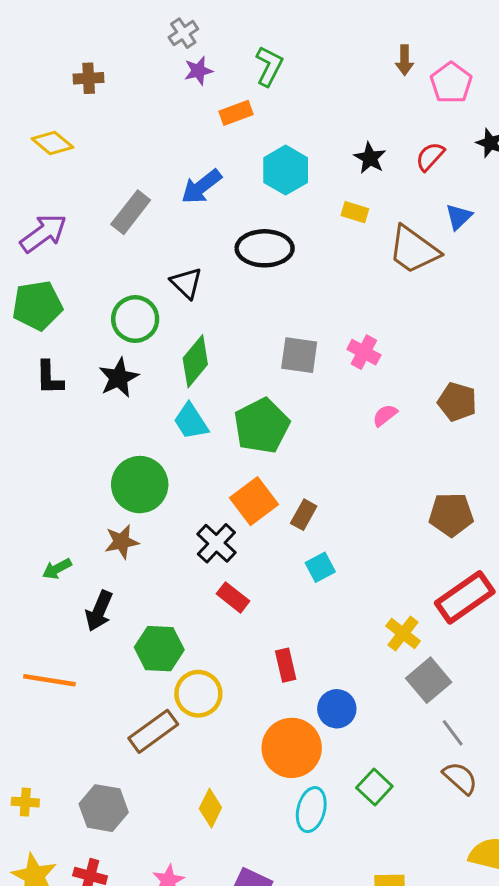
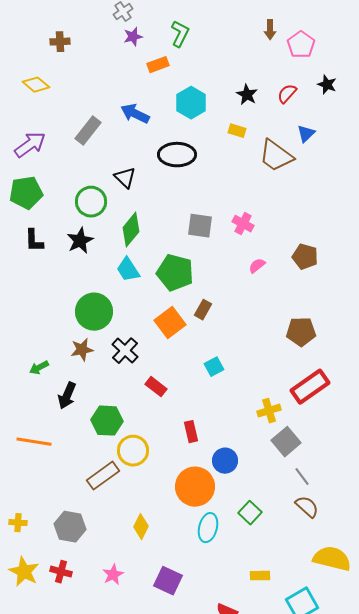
blue arrow: (201, 187) -> (135, 114), turned 64
green pentagon: (262, 426) -> (175, 273), turned -30
brown rectangle: (304, 515) -> (203, 310), moved
black cross: (216, 543) -> (125, 351), moved
yellow cross: (403, 634) -> (269, 411), turned 35

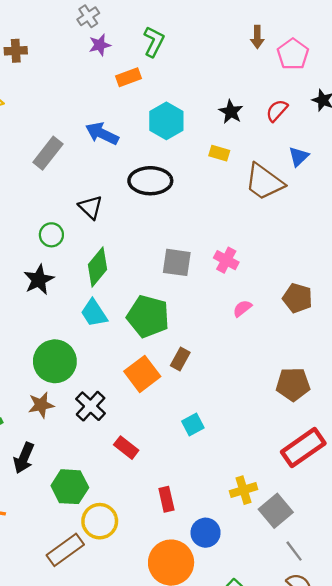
green circle: (91, 202) -> (51, 235), size x0.7
yellow cross: (269, 411) -> (243, 490), moved

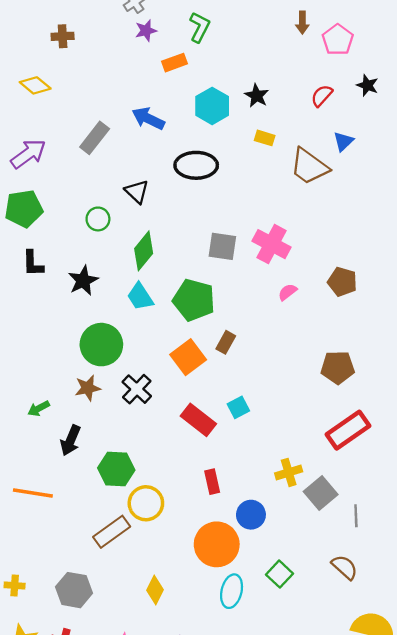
black star: (231, 112) -> (257, 96), moved
pink cross: (226, 260) -> (272, 244), size x1.5
black star: (39, 280) -> (83, 281), moved
red rectangle: (126, 448) -> (198, 420), moved, size x1.4
gray line: (294, 551) -> (356, 516), moved, turned 35

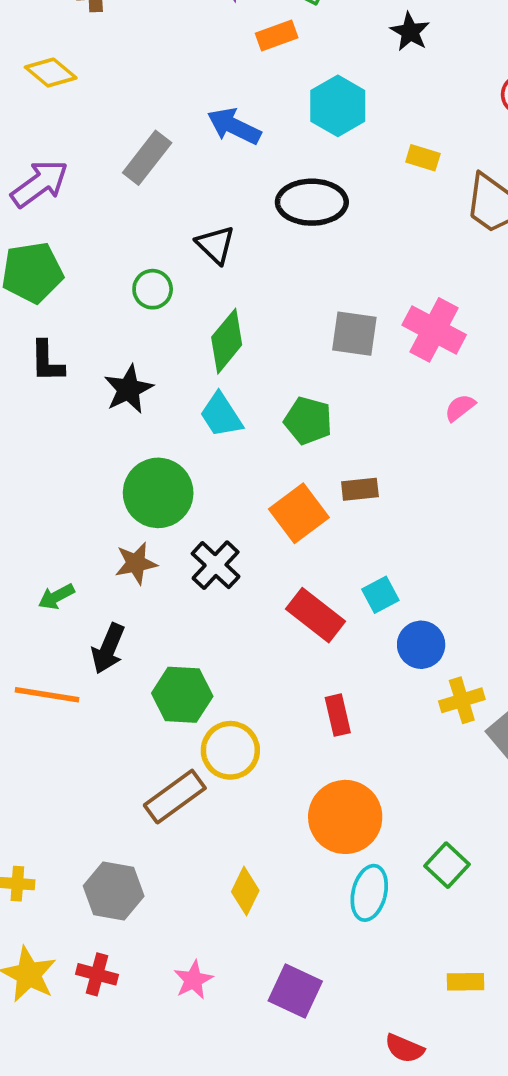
black star: (257, 96) -> (410, 32), moved
green pentagon: (194, 300) -> (308, 421), size x0.7
brown rectangle: (226, 342) -> (360, 489), turned 55
orange line: (33, 493) -> (47, 695), moved
blue circle: (251, 515) -> (421, 645), moved

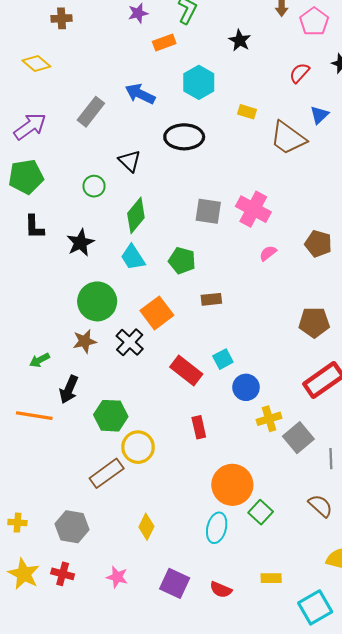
orange square: (299, 513) -> (157, 313), moved
orange circle: (345, 817) -> (232, 485), moved
pink star: (193, 980) -> (117, 577), turned -30
red semicircle: (404, 1048) -> (221, 590), moved

